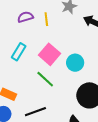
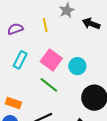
purple semicircle: (25, 17) -> (15, 29), moved

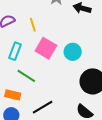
yellow line: (45, 25) -> (33, 25), moved
green line: (49, 85) -> (26, 76), moved

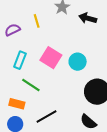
yellow line: (33, 25) -> (37, 21), moved

